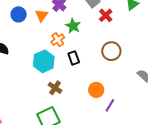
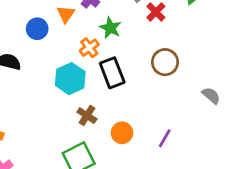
blue circle: (19, 14) -> (37, 29), moved
black rectangle: (74, 58) -> (112, 73), size x1.5
orange circle: (96, 90) -> (122, 133), moved

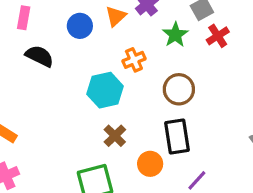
green star: (110, 28) -> (175, 35), moved
brown circle: (165, 62) -> (179, 89), moved
black rectangle: (112, 73) -> (177, 137), moved

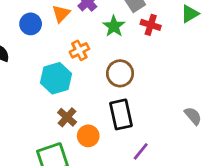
red cross: (218, 36) -> (151, 25), turned -36
orange circle: (150, 164) -> (88, 136), moved

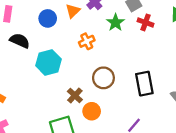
brown circle: (120, 73) -> (103, 78), moved
cyan hexagon: (56, 78) -> (49, 62), moved
black rectangle: (121, 114) -> (144, 84), moved

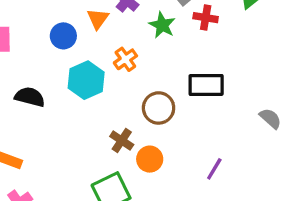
black semicircle: (20, 41) -> (30, 97), moved
cyan hexagon: (49, 62) -> (86, 80), moved
black rectangle: (144, 84) -> (206, 85), moved, turned -70

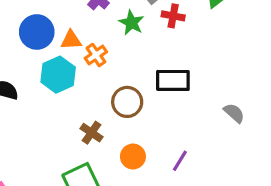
orange triangle: (98, 19) -> (71, 40), moved, turned 50
blue circle: (63, 36) -> (37, 32), size x1.4
orange circle: (150, 159) -> (133, 157), moved

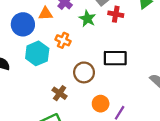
orange triangle: (71, 40) -> (46, 14), moved
orange cross: (96, 55) -> (63, 40), turned -32
orange circle: (133, 157) -> (101, 104), moved

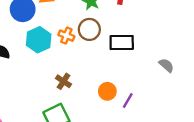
orange cross: (63, 40) -> (66, 36), moved
brown circle: (84, 72) -> (89, 29), moved

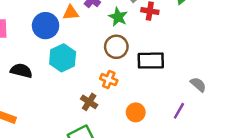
orange cross: (66, 36) -> (109, 80), moved
purple line: (128, 100) -> (179, 111), moved

